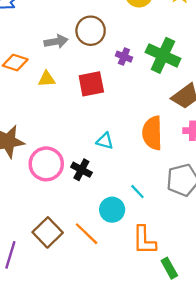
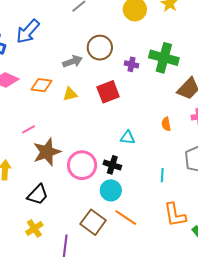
orange semicircle: (152, 133) -> (166, 124), size x0.5
cyan line: (137, 192) -> (162, 175), turned 56
cyan circle: (112, 210) -> (111, 190), moved

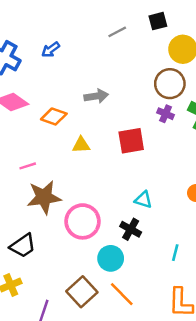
blue arrow: (28, 31) -> (51, 50), size x0.6
brown circle: (100, 48) -> (170, 84), moved
yellow triangle: (70, 94) -> (81, 145), moved
black cross: (112, 165) -> (131, 229), moved

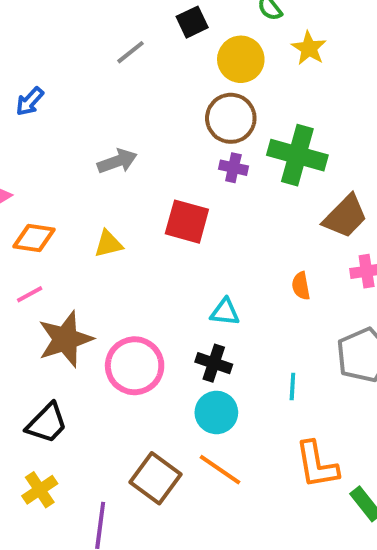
orange diamond: (54, 117) -> (34, 238), moved
red square: (131, 141) -> (187, 222), turned 36
cyan circle: (111, 258) -> (216, 412), moved

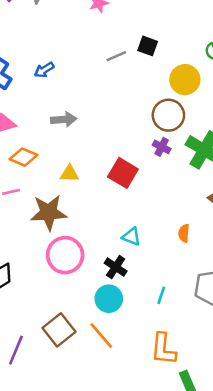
black square: (192, 22) -> (148, 46), moved, turned 30
gray arrow: (117, 161) -> (64, 119), moved
brown star: (65, 339) -> (49, 213), moved

